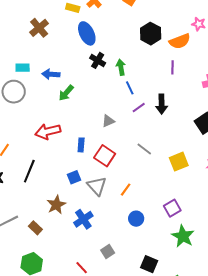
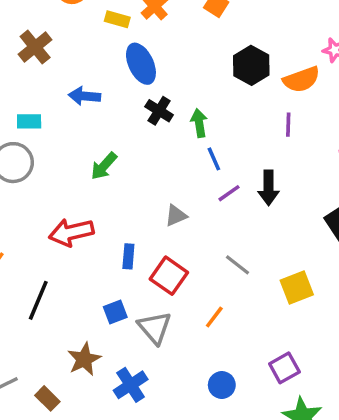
brown cross: (39, 28) -> (35, 47), moved
blue arrow: (51, 74) -> (84, 96), moved
orange line: (126, 190) -> (214, 317), moved

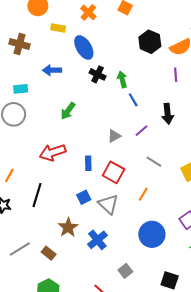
yellow rectangle: (117, 19) -> (58, 28), moved
brown cross: (35, 47) -> (20, 44), turned -30
purple line: (229, 193) -> (141, 131), moved
blue circle: (222, 385) -> (152, 234), size x1.6

